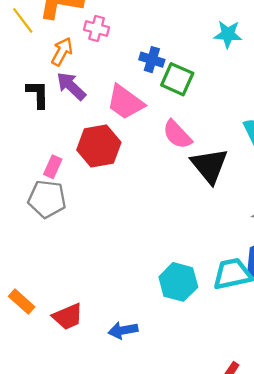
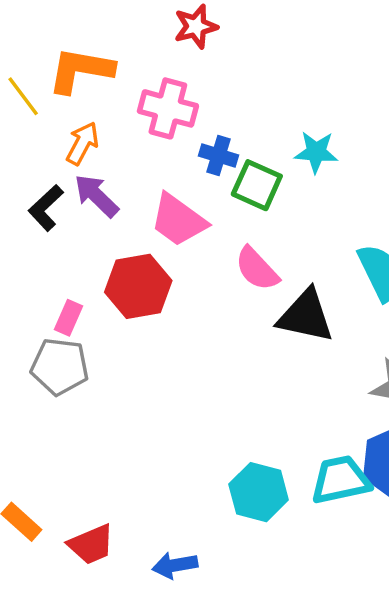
pink cross: (97, 28) -> (168, 108), moved, size x1.5
cyan star: (228, 34) -> (316, 152), moved
black L-shape: (38, 94) -> (46, 208), turned -132
black triangle: (209, 166) -> (306, 316), turned -39

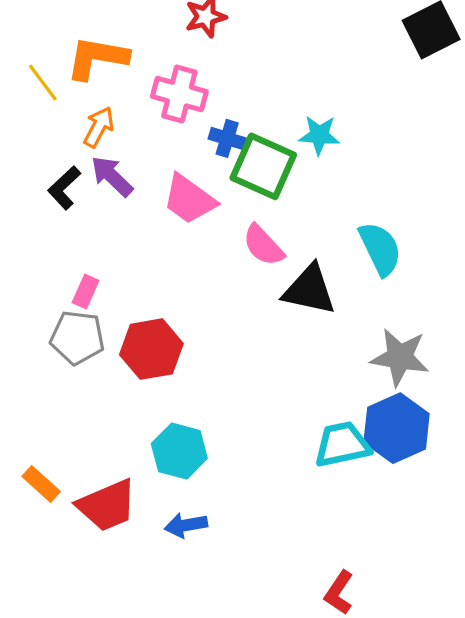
green square: (257, 185) -> (263, 166), size x1.4
red hexagon: (138, 286) -> (151, 349), moved
cyan hexagon: (259, 492) -> (179, 451), moved
red trapezoid: (91, 544) -> (107, 505), size x1.4

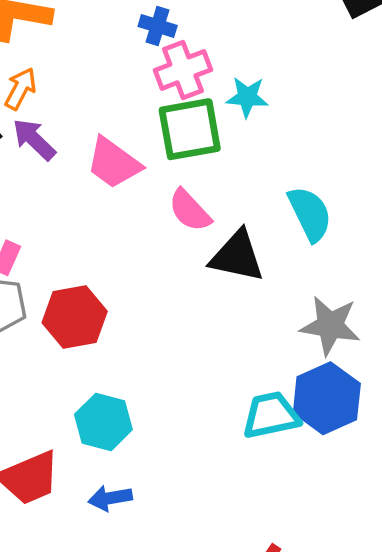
pink cross: (179, 94) -> (183, 70), moved, turned -36
blue cross: (227, 138) -> (158, 26), moved
green square: (263, 166) -> (190, 129), turned -34

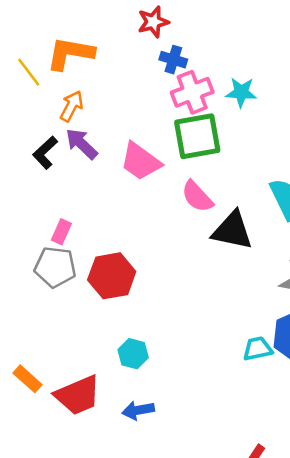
cyan star: (247, 97) -> (241, 92), moved
cyan trapezoid: (271, 415) -> (258, 349), size x0.7
cyan hexagon: (103, 422) -> (133, 354), size x0.7

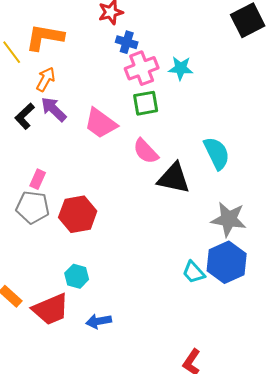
green square: (197, 136) -> (146, 103), size x0.7
cyan trapezoid: (258, 349) -> (194, 272), turned -120
cyan hexagon: (133, 354) -> (77, 276), moved

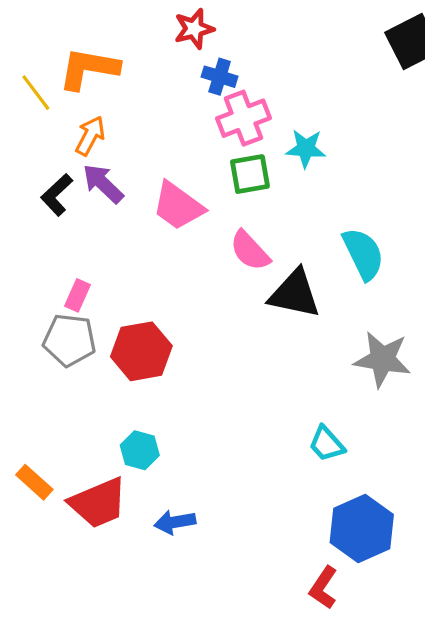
cyan star: (181, 68) -> (306, 148), moved
blue hexagon: (227, 262) -> (362, 529), moved

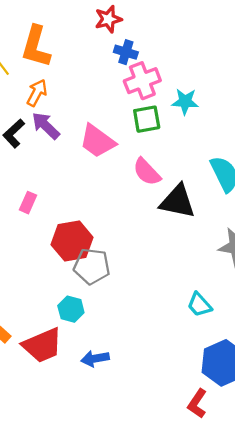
orange L-shape: (89, 69) -> (36, 47), turned -84
gray pentagon: (69, 340) -> (92, 266), moved

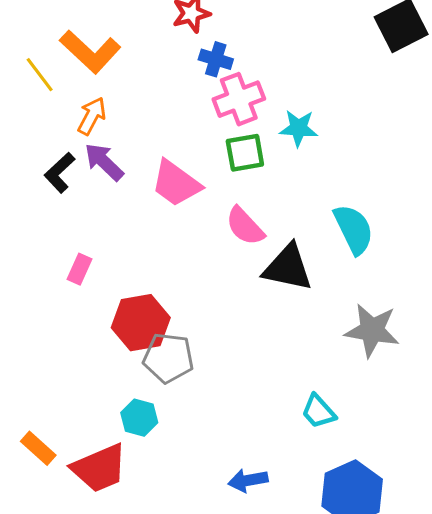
orange L-shape: (36, 47) -> (90, 52), turned -63
blue arrow: (95, 359) -> (248, 480), moved

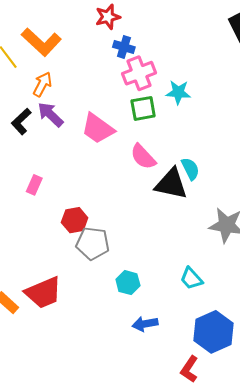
cyan semicircle: (354, 229) -> (190, 169), moved, size x0.7
red hexagon: (141, 323) -> (75, 220), size x0.7
cyan hexagon: (139, 418) -> (128, 283), moved
red trapezoid: (99, 468) -> (43, 293), moved

